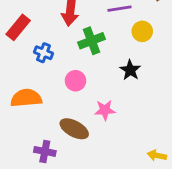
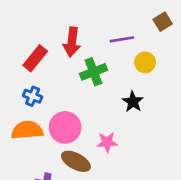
red rectangle: (18, 27) -> (35, 58), moved
blue cross: (43, 53) -> (33, 96), moved
pink circle: (76, 81) -> (65, 127), moved, size x1.5

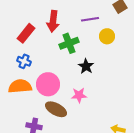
black star: (133, 102) -> (86, 66), moved

